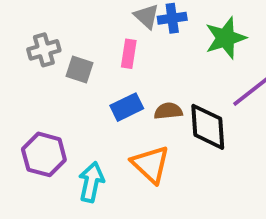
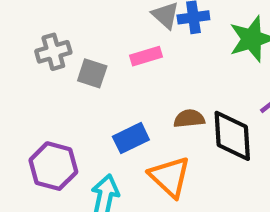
pink rectangle: (129, 54) -> (146, 56), turned 64
blue rectangle: (127, 107) -> (131, 138), moved

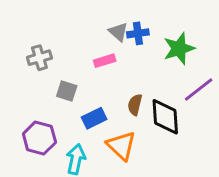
gray square: (92, 73) -> (67, 91), moved
brown semicircle: (189, 119) -> (135, 105), turned -70

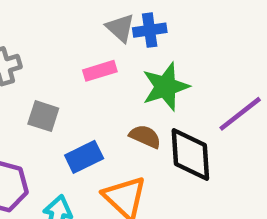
green star: (179, 49) -> (165, 87), moved
brown semicircle: (135, 105) -> (145, 136), turned 100

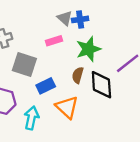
gray square: (43, 116) -> (24, 65), size x1.5
brown semicircle: (145, 136) -> (78, 75), turned -98

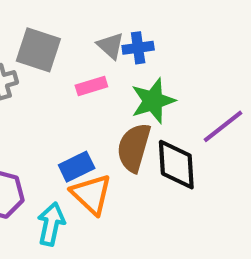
gray square: (24, 65) -> (38, 50), moved
brown semicircle: (78, 75) -> (134, 148), size x1.6
orange triangle: (67, 107) -> (91, 194), moved

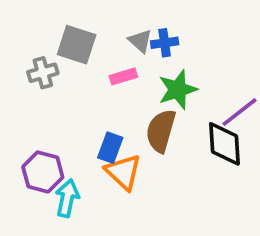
black diamond: (176, 165) -> (224, 144), moved
blue rectangle: (77, 167) -> (110, 148), turned -44
cyan arrow: (51, 224) -> (67, 198), moved

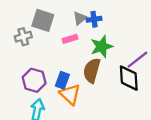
gray triangle: (140, 41) -> (80, 18), turned 40
purple hexagon: (43, 172) -> (34, 80), moved

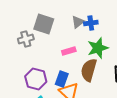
pink rectangle: (70, 39) -> (69, 51), moved

